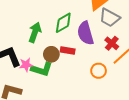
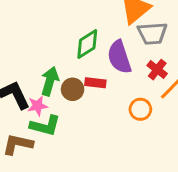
gray trapezoid: (110, 18) -> (152, 33), turned -30
green arrow: (35, 32) -> (50, 81), moved
green L-shape: (42, 69) -> (45, 126), moved

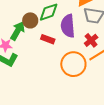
brown circle: (73, 89) -> (30, 20), moved
orange circle: (140, 109) -> (73, 64), size x1.6

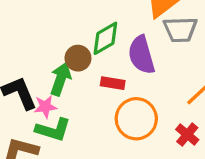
red cross: (91, 40) -> (187, 135), moved
orange circle: (73, 64) -> (136, 119), moved

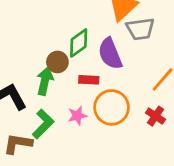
pink star: (45, 107) -> (77, 116), moved
green L-shape: (53, 130) -> (43, 124), turned -56

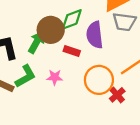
brown circle: (57, 62) -> (51, 30), size x1.5
orange circle: (112, 107) -> (99, 80), moved

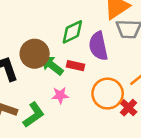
brown circle: (51, 30) -> (35, 54), moved
green arrow: (36, 42) -> (52, 65), moved, turned -75
green L-shape: (25, 76) -> (34, 115), moved

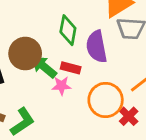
green diamond: (72, 32) -> (68, 30), turned -55
pink star: (60, 95) -> (61, 86), moved

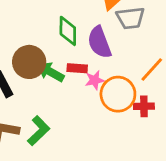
pink star: (61, 86) -> (95, 80), moved
red cross: (129, 116) -> (144, 106), turned -36

